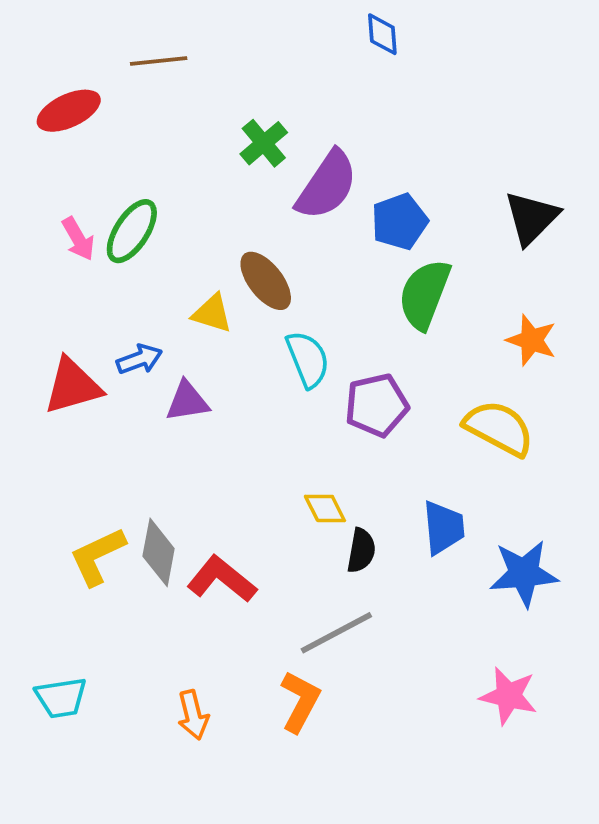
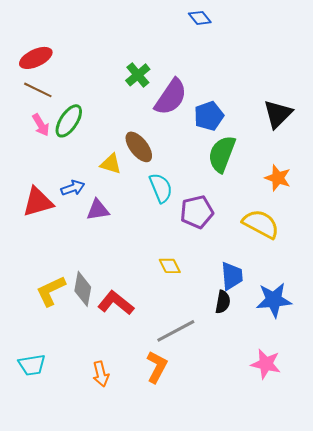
blue diamond: (382, 34) -> (200, 18), turned -35
brown line: (159, 61) -> (38, 90), moved, turned 32
black semicircle: (361, 551) -> (223, 302), moved

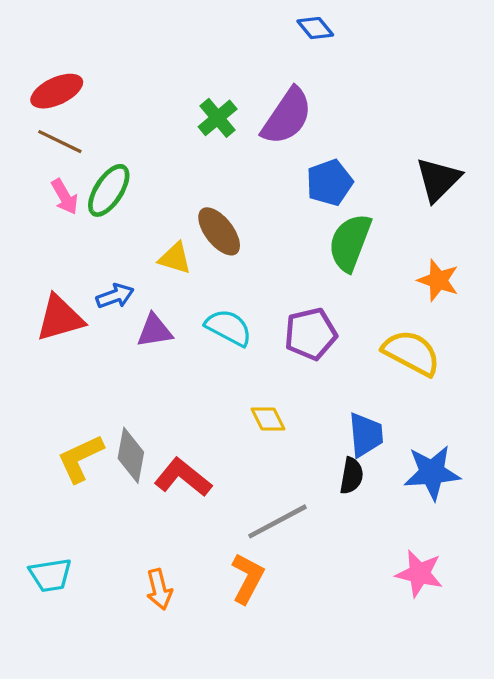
purple semicircle: (171, 97) -> (287, 116), moved
cyan semicircle: (161, 188) -> (229, 328), moved, turned -40

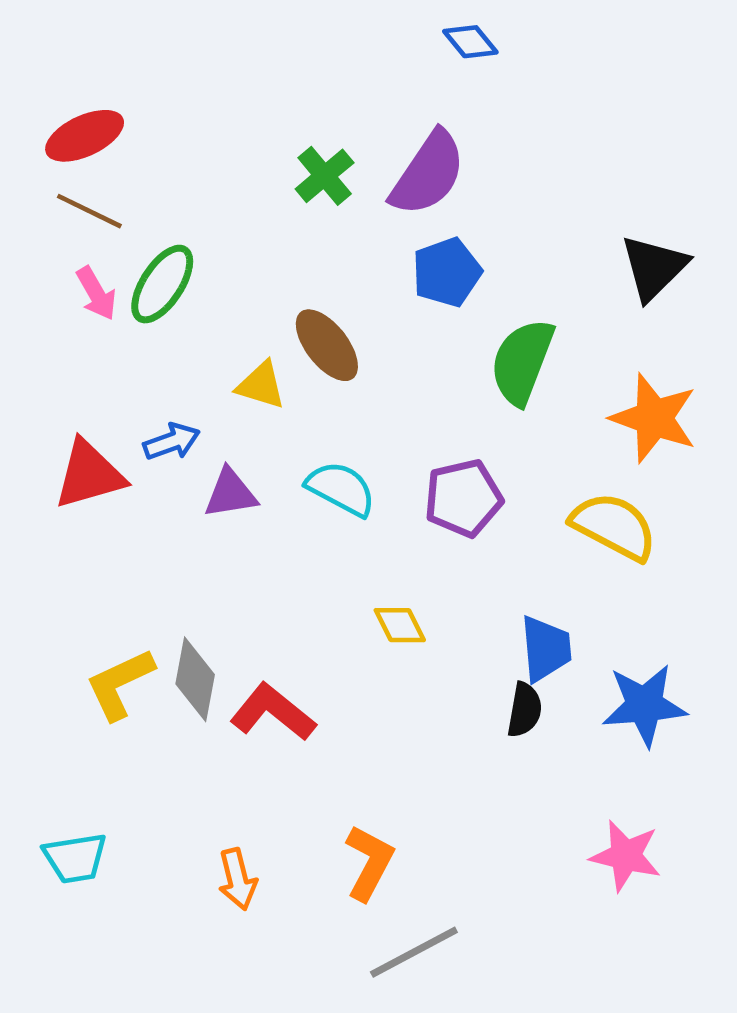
blue pentagon: (329, 183) -> (447, 272), moved
orange star: (438, 280) -> (654, 418), size x1.4
gray line: (277, 521) -> (414, 952), moved

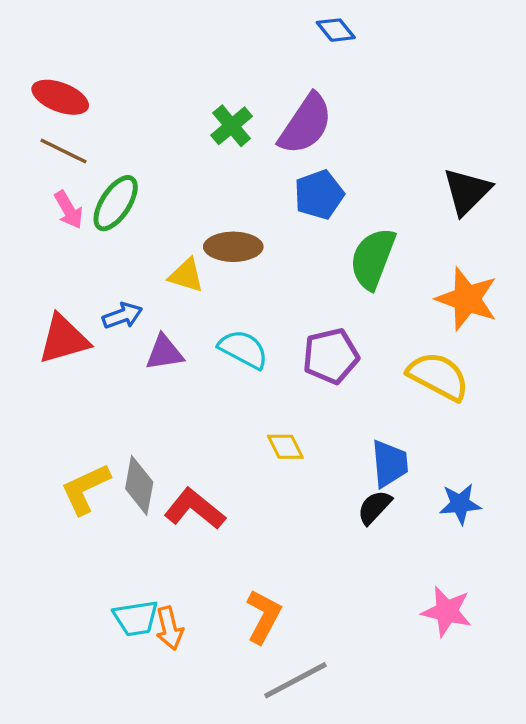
red ellipse: (85, 136) -> (60, 97), turned 46
brown ellipse: (327, 345) -> (233, 247), turned -52
blue star: (644, 705) -> (460, 504), size x0.7
black semicircle: (524, 710) -> (374, 507), turned -147
cyan trapezoid: (75, 858) -> (136, 618), moved

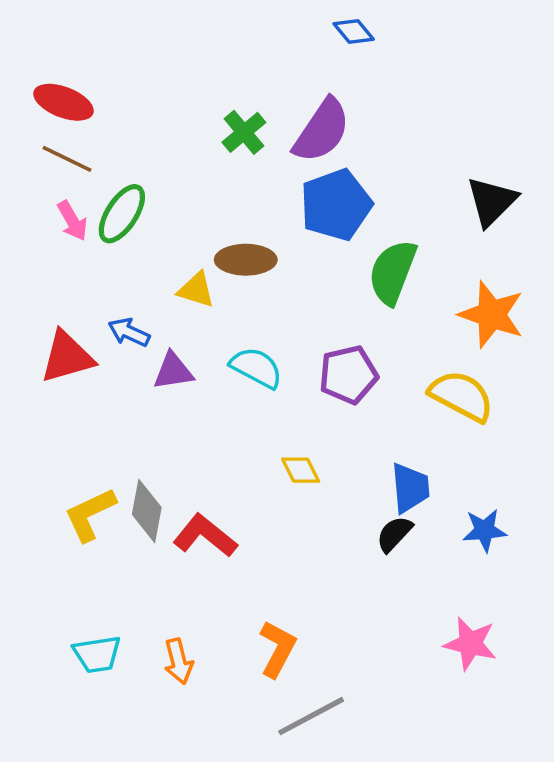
blue pentagon: (319, 195) -> (336, 205), size x1.4
blue arrow: (122, 316) -> (129, 332), turned -135
cyan trapezoid: (136, 618) -> (97, 654), moved

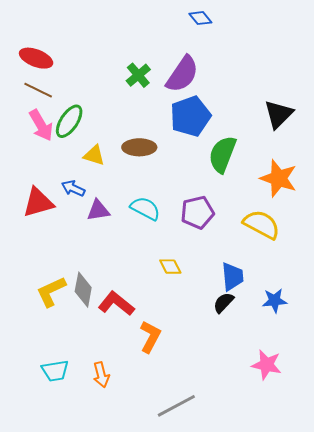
pink arrow: (72, 221) -> (41, 125), size x1.4
yellow triangle: (196, 290) -> (94, 155), moved
orange L-shape: (278, 649) -> (150, 337), moved

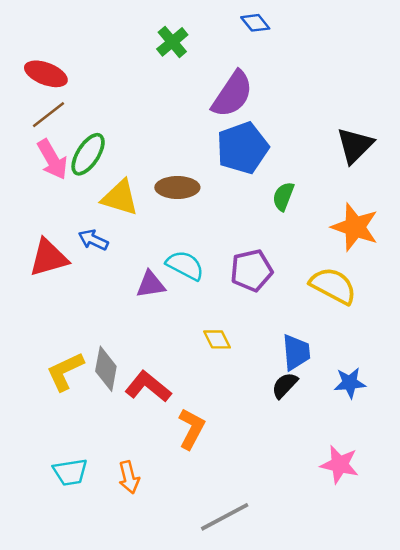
green cross: (138, 75) -> (172, 42), moved
brown line: (38, 90) -> (48, 115), turned -64
green semicircle: (222, 154) -> (283, 196), size x0.6
yellow triangle: (94, 155) -> (120, 198), size x1.4
purple triangle: (98, 210) -> (151, 284), moved

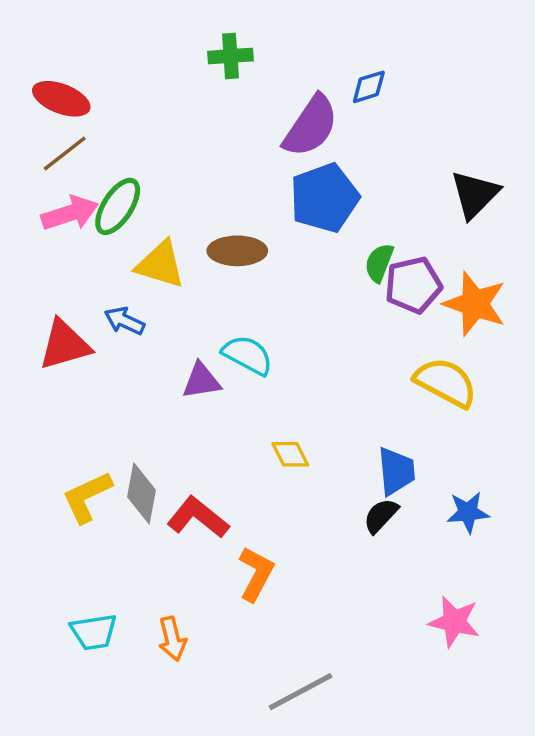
blue diamond: (255, 23) -> (369, 87), moved, turned -68
green cross: (172, 42) -> (230, 56), turned 36
pink arrow: (52, 159) -> (70, 213), turned -78
purple pentagon: (251, 270) -> (413, 285), moved

